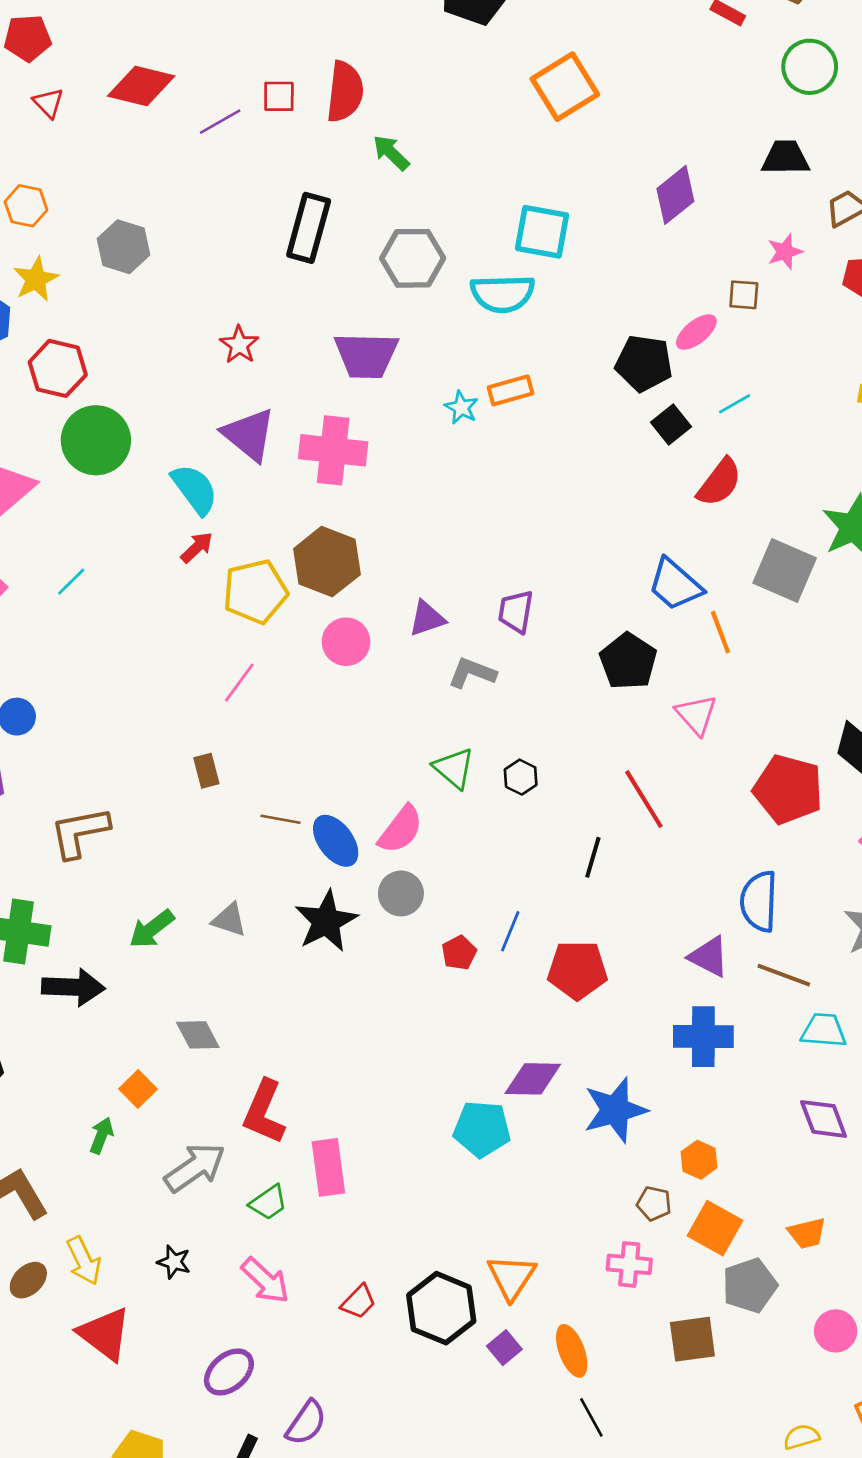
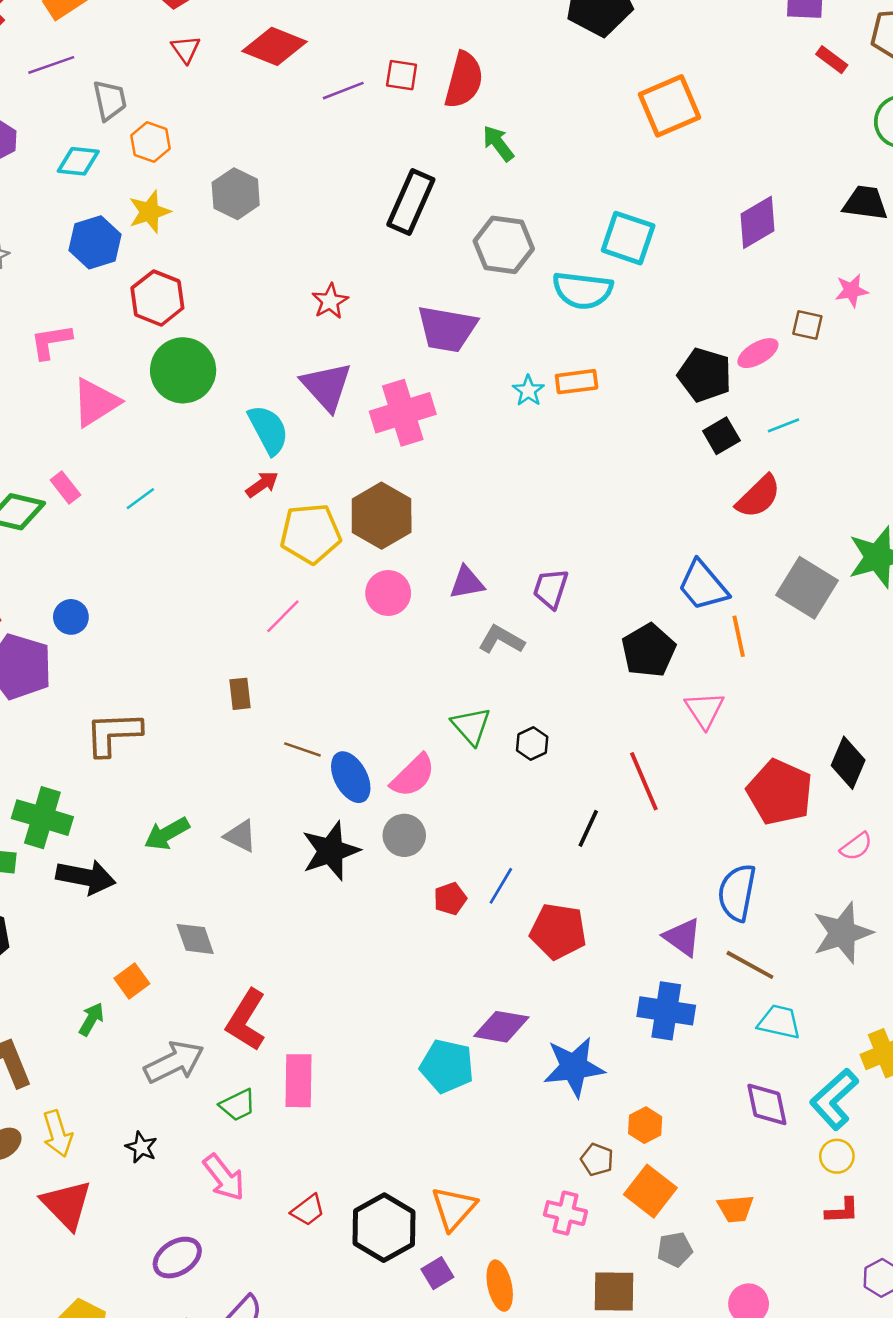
pink cross: (333, 450) -> (403, 413), turned -32
gray pentagon: (750, 1286) -> (675, 1249), size x0.7

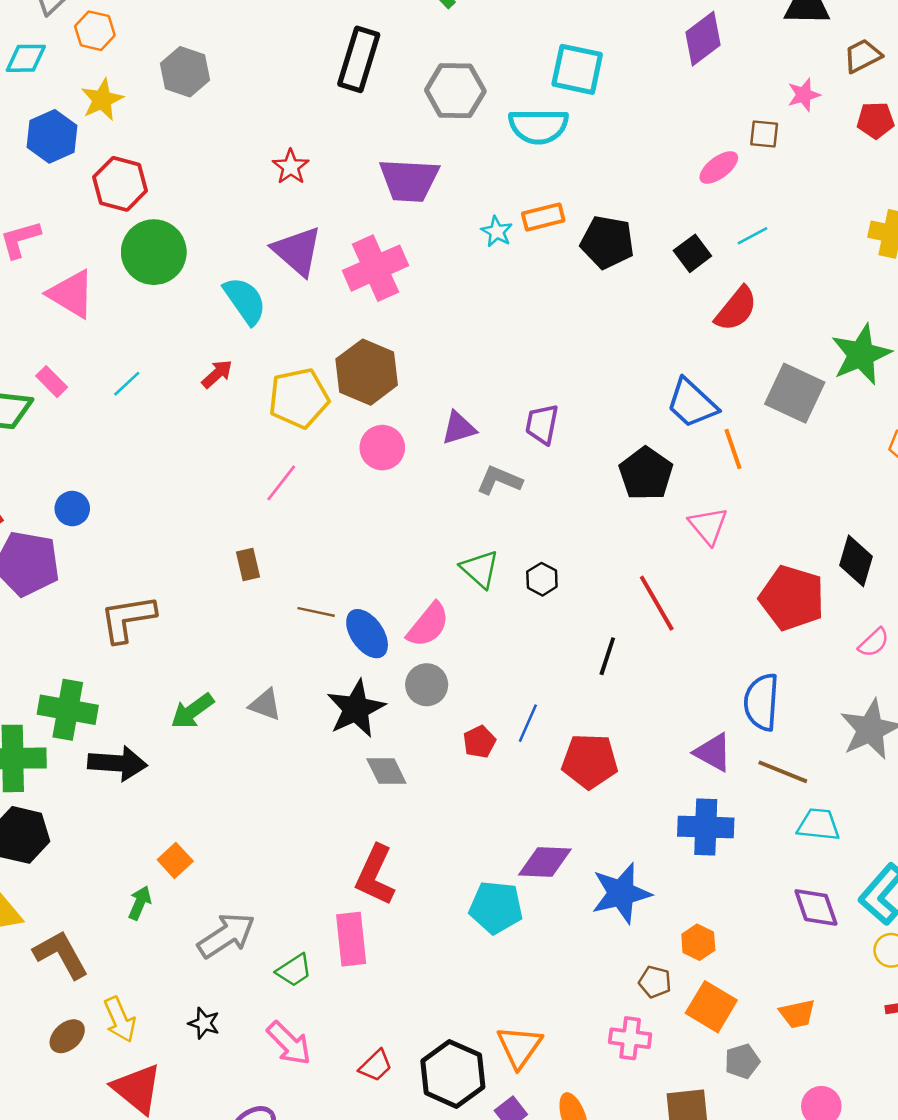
black pentagon: (705, 375) -> (607, 242), moved
pink triangle: (96, 402) -> (71, 294), turned -50
red arrow: (262, 484) -> (217, 374), moved
gray diamond: (195, 939) -> (386, 771), moved
red L-shape: (246, 1020) -> (375, 875), moved

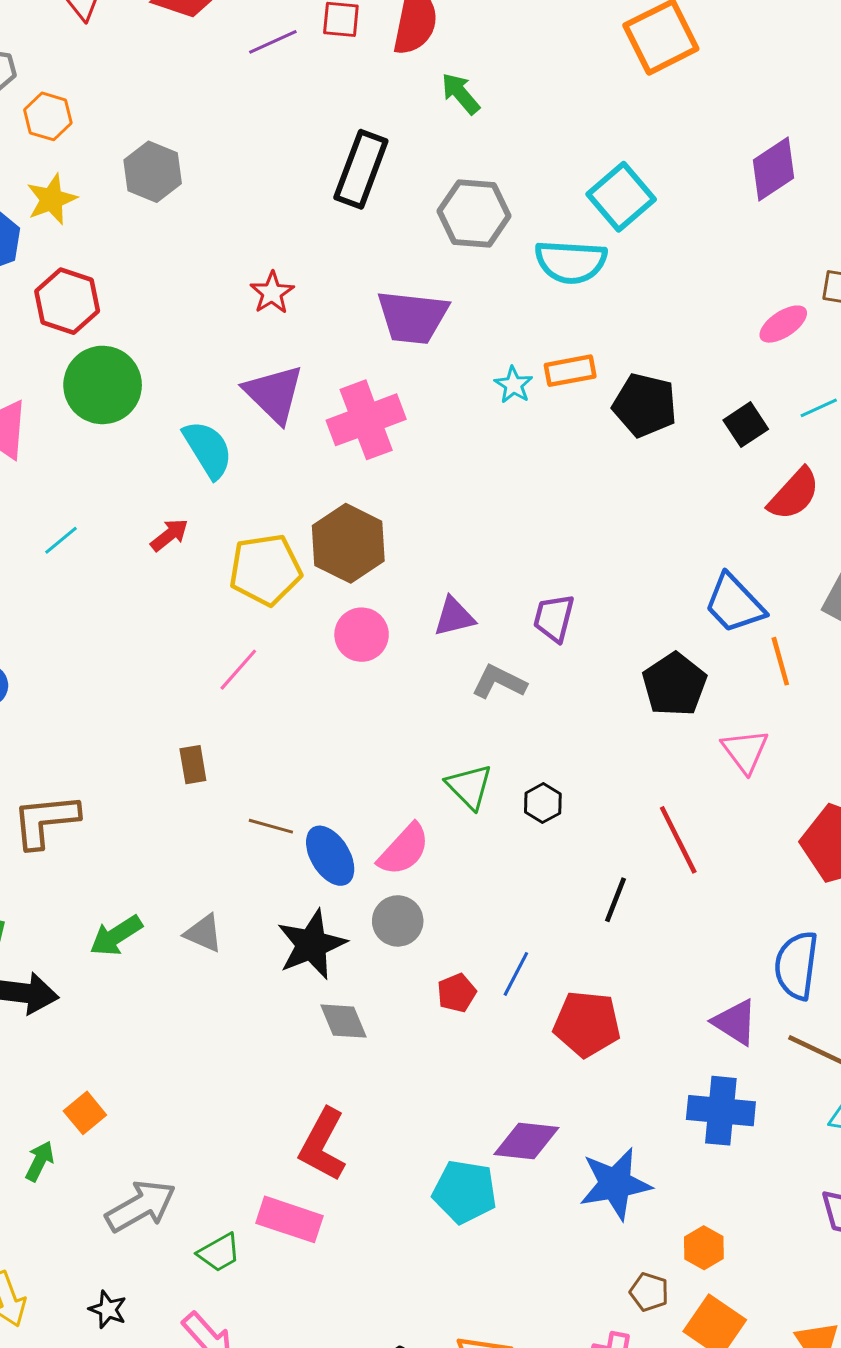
cyan square: (577, 69) -> (621, 197), turned 34
pink rectangle: (351, 939) -> (290, 1219), turned -69

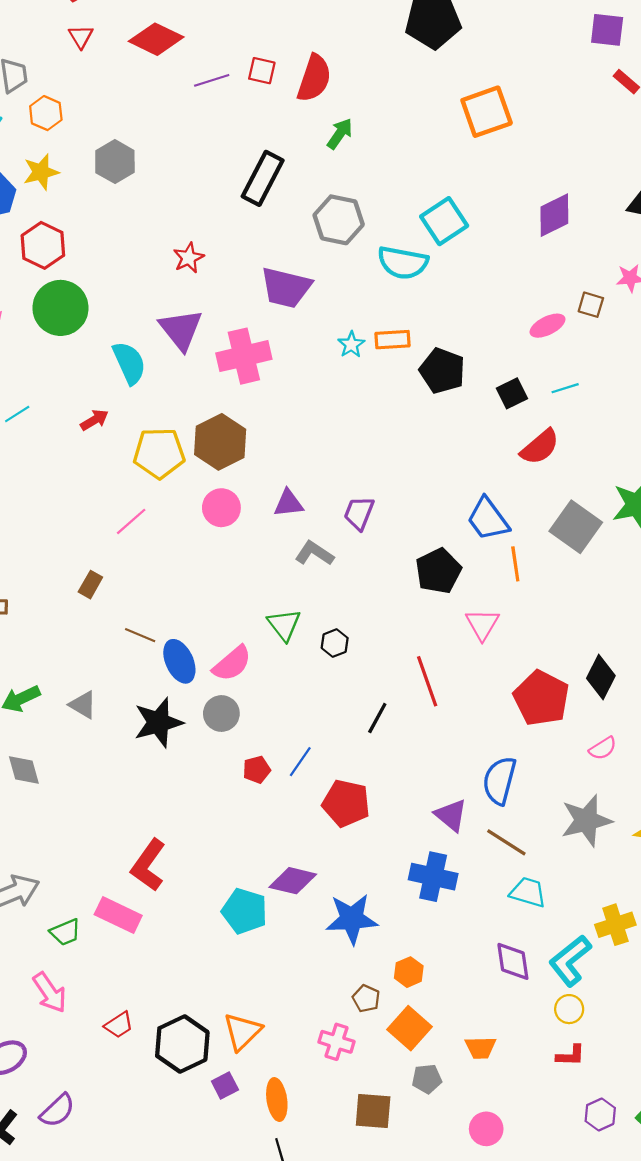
green arrow: (460, 93) -> (340, 134), turned 68
brown rectangle: (193, 765) -> (90, 585), turned 32
gray diamond: (344, 1021) -> (24, 770), moved

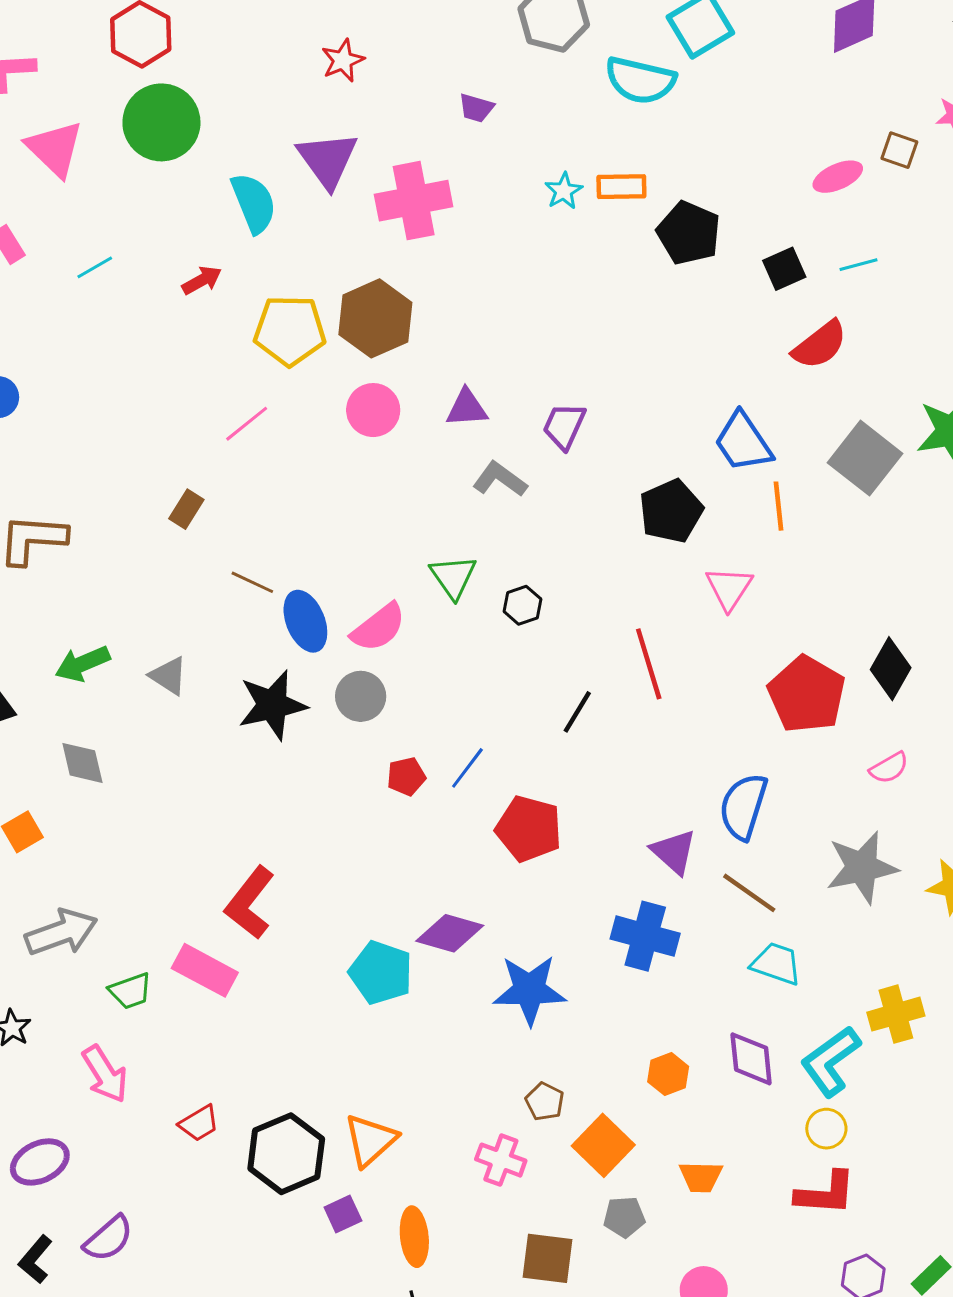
purple trapezoid: (286, 288) -> (476, 108), size x0.5
orange hexagon: (409, 972) -> (668, 1074), moved
red L-shape: (571, 1055) -> (826, 1193), size x1.5

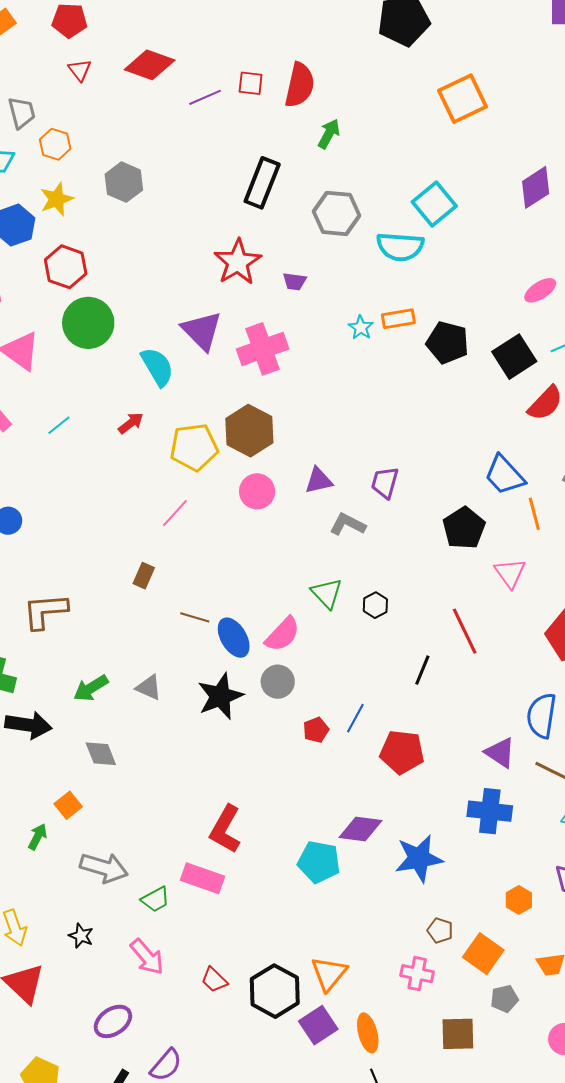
red star: (343, 60) -> (238, 262), moved, size x1.6
black square: (784, 269) -> (514, 357), size x1.5
gray arrow: (61, 932) -> (104, 868), turned 45
red trapezoid: (199, 1123) -> (214, 980), turned 84
purple square: (343, 1214) -> (318, 1025), size x1.5

